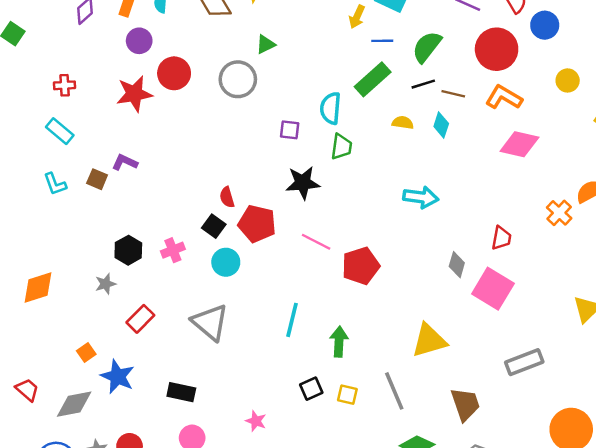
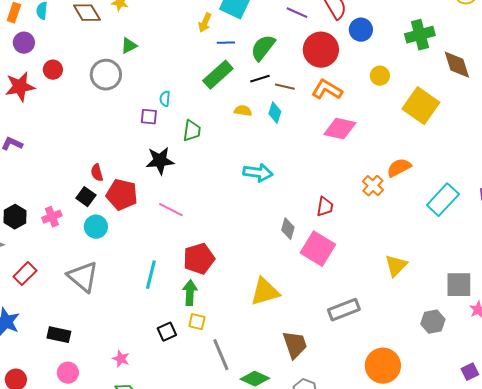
red circle: (174, 73) -> (53, 70), size x0.7
cyan semicircle: (331, 108) -> (165, 99), moved, size x0.6
red pentagon: (361, 266) -> (199, 259), moved
gray line: (394, 391) -> (221, 355), moved
yellow square: (347, 395) -> (197, 322), moved

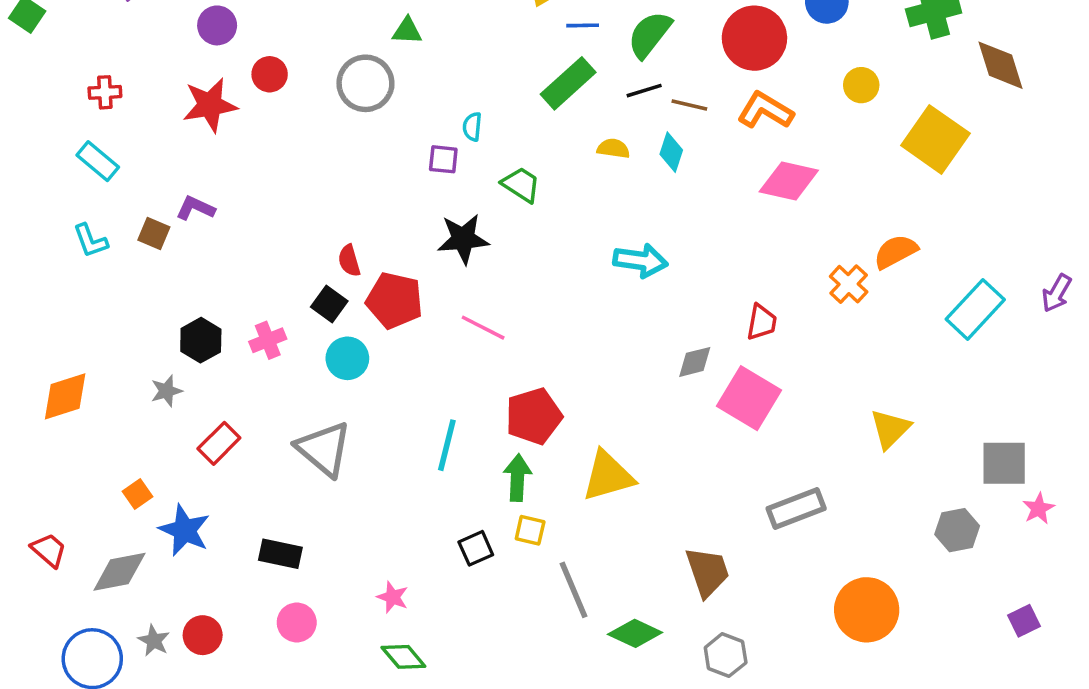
green triangle: (129, 46) -> (407, 31), turned 30
green trapezoid: (192, 131) -> (521, 185), turned -65
gray diamond: (288, 229) -> (695, 362), turned 60
yellow triangle: (265, 292) -> (608, 476), moved

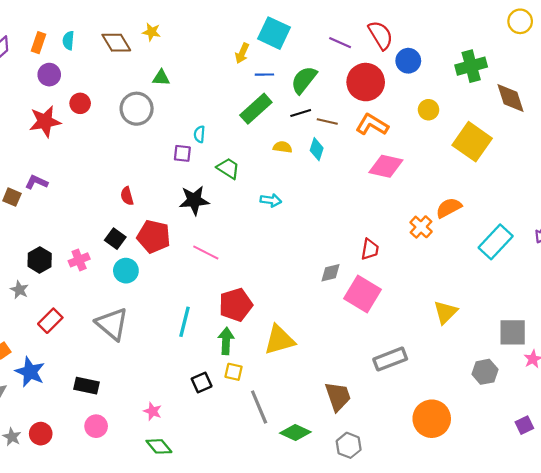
red semicircle: (349, 261) -> (127, 196), moved
cyan arrow: (640, 261) -> (271, 200), moved, size x0.7
gray star: (166, 391) -> (19, 290), turned -30

